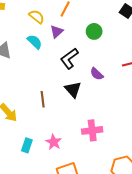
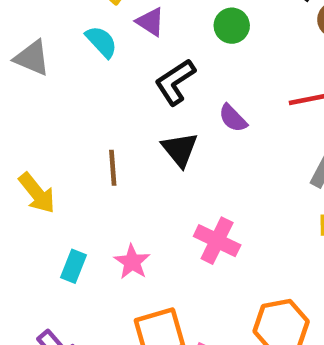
purple triangle: (57, 32) -> (150, 22), turned -48
pink cross: (92, 130) -> (217, 241), turned 30

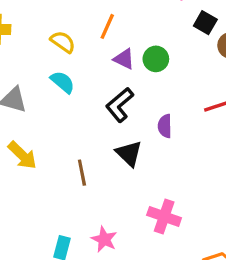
purple triangle: (150, 22) -> (124, 59), moved
purple semicircle: (233, 118) -> (165, 126), turned 50
yellow arrow: (37, 193) -> (22, 155), moved

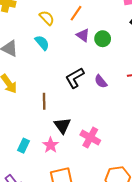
black L-shape: (120, 105) -> (75, 78), moved
purple semicircle: (165, 126) -> (101, 81), turned -48
black triangle: (129, 153) -> (62, 126), moved

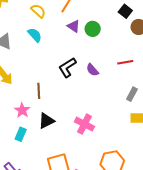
black triangle: (62, 126) -> (46, 121), moved, turned 42
pink star: (51, 145) -> (22, 110), moved

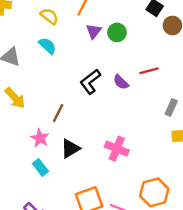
purple triangle: (74, 26) -> (94, 31), turned 40
red line: (125, 62) -> (149, 71), moved
brown line: (39, 91) -> (58, 113), turned 35
cyan rectangle: (21, 134) -> (40, 167), turned -56

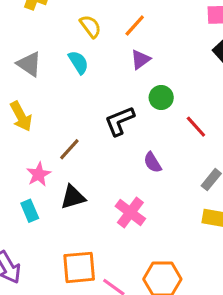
green circle: (117, 32) -> (161, 98), moved
red line: (149, 71) -> (196, 127), turned 48
purple semicircle: (121, 82) -> (152, 162), moved

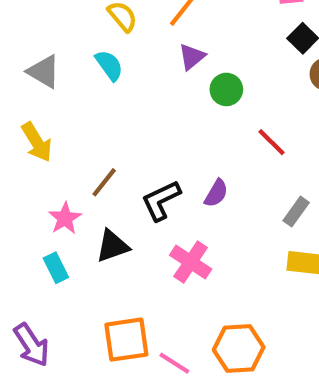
green circle: (161, 98) -> (226, 89), moved
black L-shape: (120, 121) -> (161, 200), moved
purple semicircle: (152, 162) -> (216, 193), turned -115

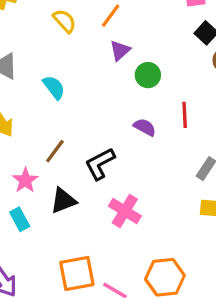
cyan semicircle: (109, 65) -> (54, 87), moved
red line: (272, 142) -> (185, 115), turned 45
purple semicircle: (216, 193) -> (145, 127), moved, turned -90

